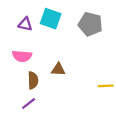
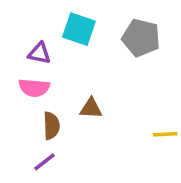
purple triangle: (25, 24) -> (39, 53), moved

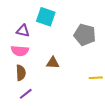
gray pentagon: (141, 38) -> (85, 35), moved
brown semicircle: (51, 126) -> (21, 73), moved

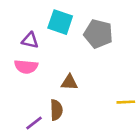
gray pentagon: (85, 35) -> (98, 34), moved
brown semicircle: (21, 73) -> (56, 110), moved

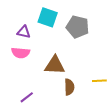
brown triangle: (69, 82) -> (55, 65), size x1.5
brown semicircle: (56, 110) -> (69, 87), moved

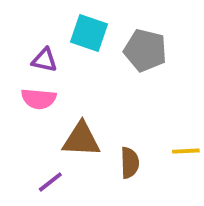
brown triangle: (55, 65) -> (81, 139), moved

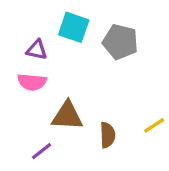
yellow line: (186, 151) -> (154, 125), turned -30

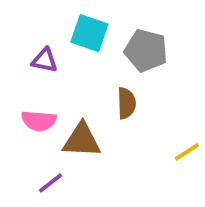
pink semicircle: (32, 82) -> (39, 121), moved
brown semicircle: (107, 135) -> (126, 103), moved

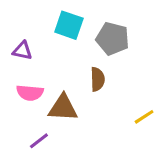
purple triangle: (45, 60) -> (22, 51), moved

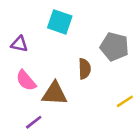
gray pentagon: (112, 39) -> (114, 47), moved
pink semicircle: (30, 93) -> (26, 80), turned 45

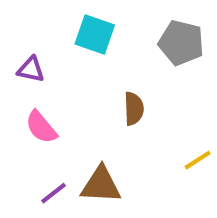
gray pentagon: (114, 47) -> (181, 43), moved
brown triangle: (55, 94) -> (101, 185), moved

